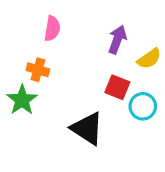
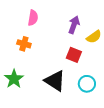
green star: (22, 100) -> (14, 79), moved
cyan circle: (143, 106) -> (87, 84), moved

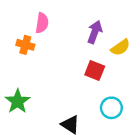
orange cross: (24, 44) -> (25, 45), moved
black triangle: (55, 81) -> (70, 124), moved, size x0.7

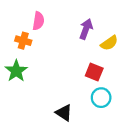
red square: (95, 71) -> (94, 72), moved
green star: (18, 101) -> (16, 71), moved

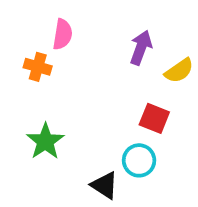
green star: (16, 71) -> (45, 141), moved
cyan circle: (101, 98) -> (139, 160), moved

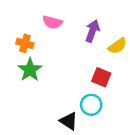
pink semicircle: (63, 34) -> (52, 22), moved, turned 96
green star: (45, 141) -> (30, 70), moved

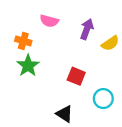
red square: (101, 77) -> (76, 76), moved
cyan circle: (91, 105) -> (103, 99), moved

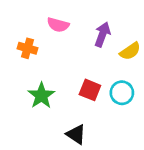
green star: (28, 66) -> (41, 96), moved
cyan circle: (103, 99) -> (122, 93), moved

